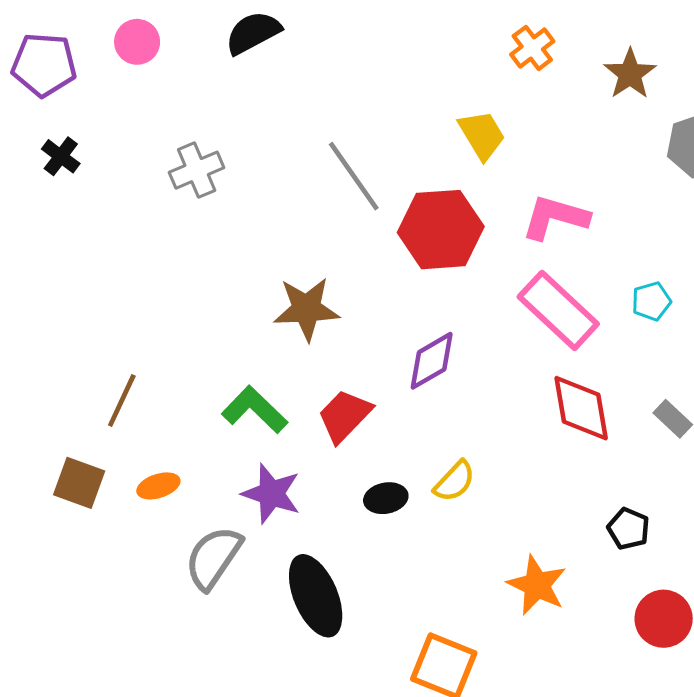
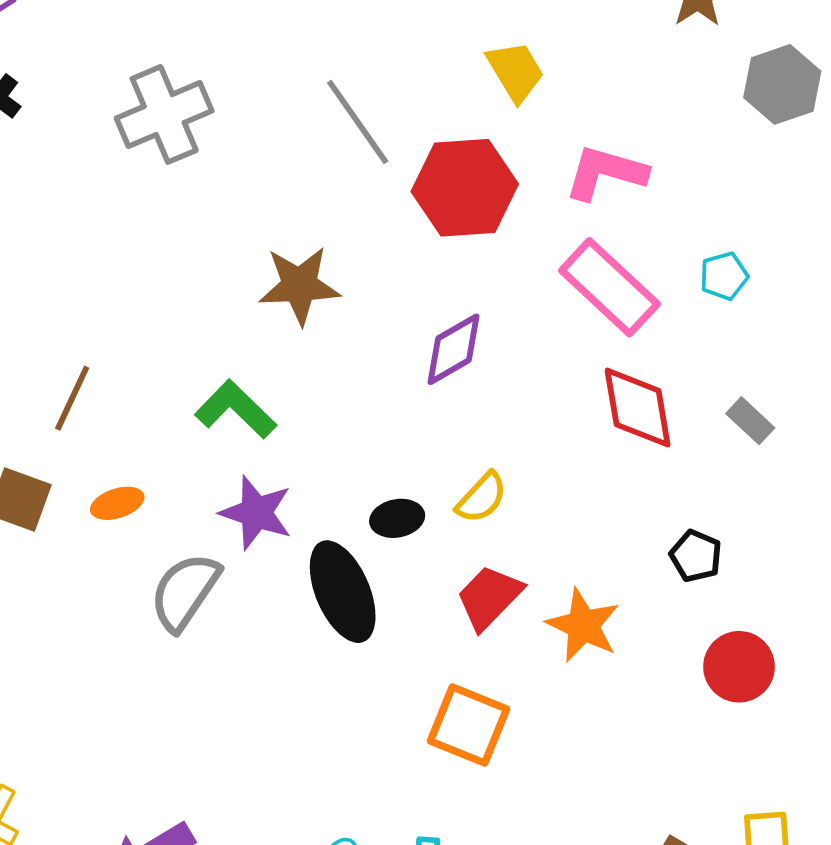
gray cross: (197, 170) -> (164, 114), size x1.4
red trapezoid: (345, 416) -> (489, 597), moved
black ellipse: (316, 596) -> (343, 592), moved

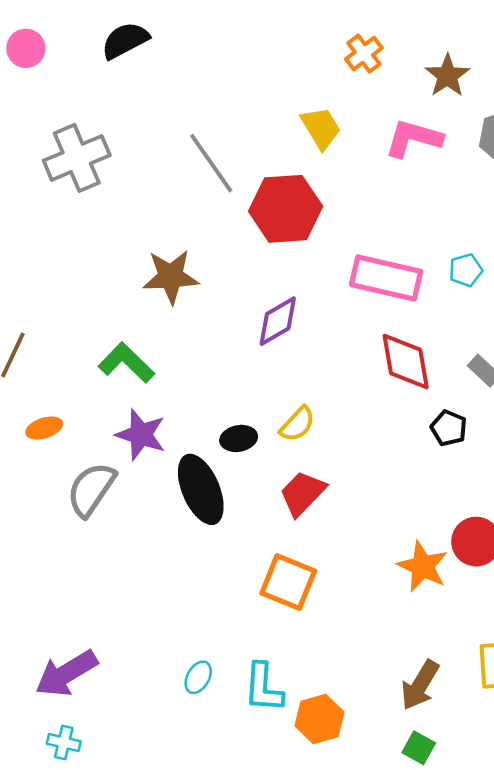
pink L-shape: (606, 173) -> (413, 138), moved
pink rectangle: (609, 287) -> (386, 278), turned -30
black pentagon: (696, 556) -> (449, 428), moved
orange star: (583, 625) -> (423, 566), moved

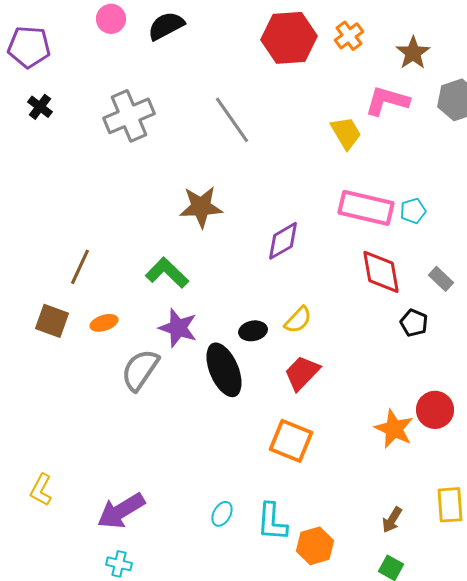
pink circle: (26, 48) -> (111, 19), moved
yellow trapezoid: (321, 128) -> (346, 133), moved
red hexagon: (286, 209) -> (289, 38), moved
cyan pentagon: (466, 270) -> (413, 211), moved
brown arrow: (420, 685) -> (392, 520), size x0.7

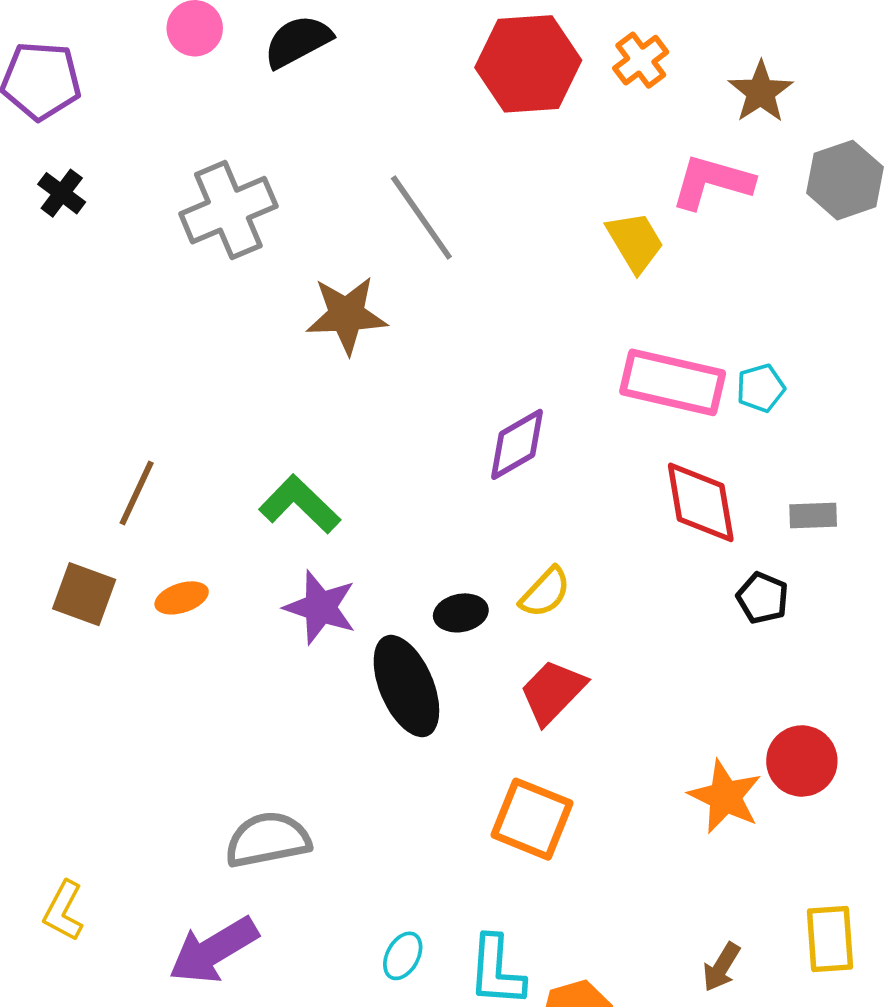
brown star: (201, 207) -> (347, 315), moved
gray rectangle: (441, 279) -> (813, 515), turned -45
gray semicircle: (140, 370) -> (268, 840), moved, turned 45

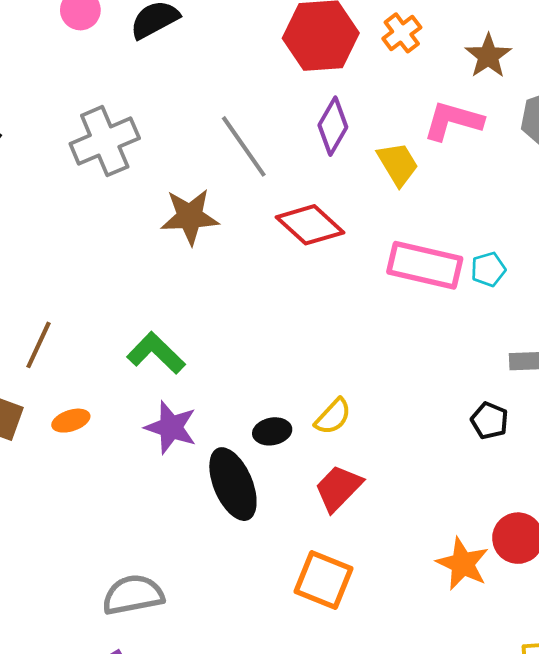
purple diamond: (517, 444) -> (333, 126), moved, turned -30
red diamond: (701, 502) -> (310, 225), moved, turned -38

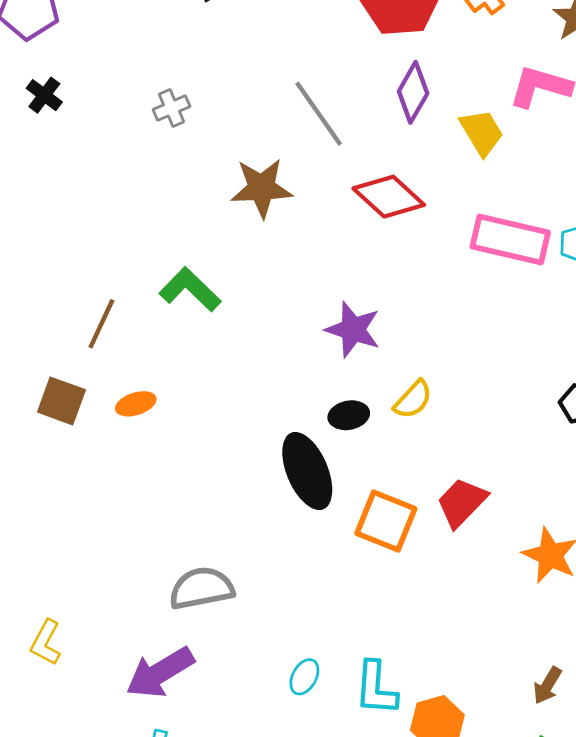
gray cross: (105, 141) -> (171, 108), size x0.5
green L-shape: (156, 353) -> (190, 289), moved
purple star: (171, 427) -> (353, 330), moved
red trapezoid: (338, 488) -> (462, 502), moved
orange square: (323, 580) -> (386, 521), moved

